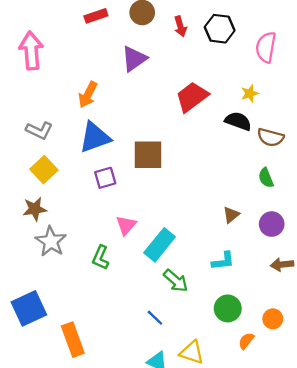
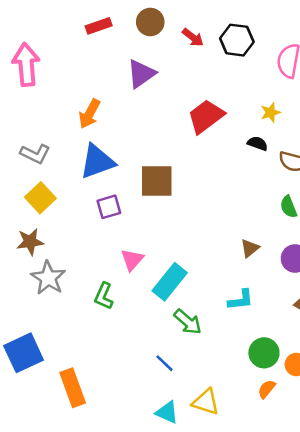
red arrow: (180, 26) -> (193, 37), turned -36
black semicircle: (238, 121) -> (258, 143), size x0.7
green circle: (228, 308) -> (264, 353), moved

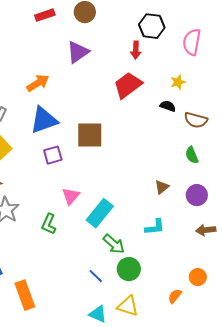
red arrow: (193, 37) -> (136, 50), moved, turned 54
orange arrow: (89, 114) -> (38, 83), turned -150
green circle: (264, 353) -> (129, 269), moved

